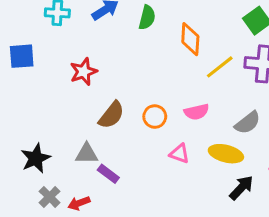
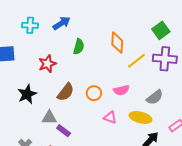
green semicircle: (147, 17) -> (79, 47), moved
black star: (36, 158) -> (27, 94), moved

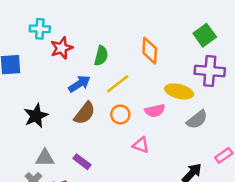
blue arrow: (62, 23) -> (79, 84), moved
yellow line: (136, 61) -> (118, 84), moved
red star: (47, 64) -> (62, 48), moved
gray triangle: (49, 117) -> (45, 158), moved
yellow ellipse: (141, 117) -> (179, 91), moved

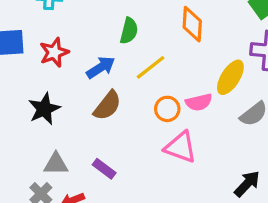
red star: (62, 48) -> (54, 52), moved
yellow ellipse: (179, 91) -> (230, 77), turned -72
orange circle: (120, 114) -> (167, 109), moved
pink triangle: (141, 145) -> (181, 147), size x1.5

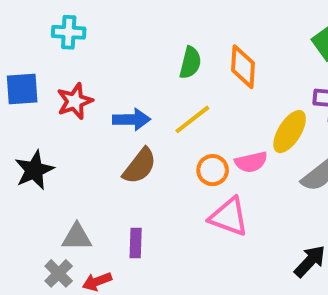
green semicircle: (129, 31) -> (190, 63), moved
blue arrow: (101, 67) -> (132, 119), turned 32
black star: (44, 109) -> (34, 170), moved
purple rectangle: (104, 169) -> (136, 243), turned 55

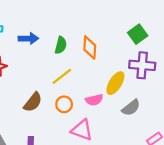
blue arrow: (132, 119) -> (28, 39), moved
orange circle: (213, 170) -> (64, 104), moved

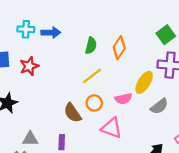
blue arrow: (28, 39) -> (51, 33), moved
orange diamond: (90, 47) -> (119, 48), turned 30
brown semicircle: (33, 102) -> (73, 113), moved, turned 108

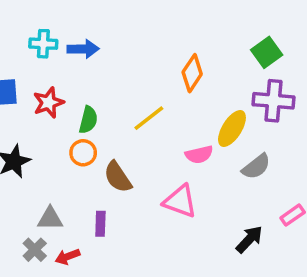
green semicircle: (91, 46) -> (88, 120), moved
orange circle: (94, 103) -> (83, 153), moved

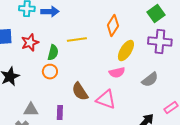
yellow line: (149, 118) -> (77, 40), moved, turned 30
yellow ellipse: (232, 129) -> (126, 51), moved
brown semicircle: (118, 177) -> (80, 92), moved

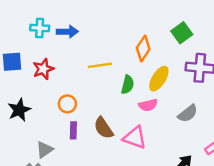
green square: (156, 14) -> (182, 33), moved
green semicircle: (53, 53) -> (128, 85), moved
gray triangle: (31, 110) -> (44, 150), turned -35
purple rectangle: (60, 113) -> (73, 130), moved

